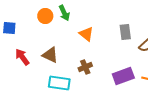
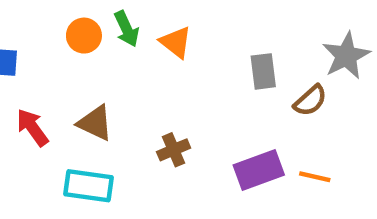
orange triangle: (86, 34) -> (176, 42), moved
cyan rectangle: (59, 83) -> (88, 186), moved

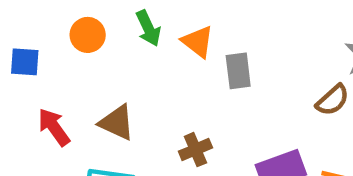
orange circle: (84, 36) -> (88, 35), moved
gray rectangle: (263, 71) -> (238, 71), moved

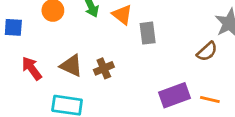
brown cross: (195, 150) -> (104, 68), moved

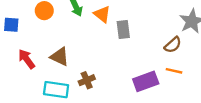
brown cross: (104, 68) -> (87, 80), moved
orange line: (210, 100) -> (174, 71), moved

